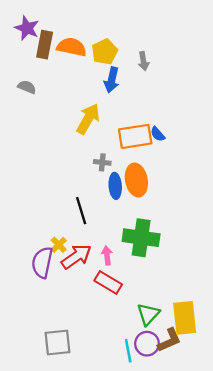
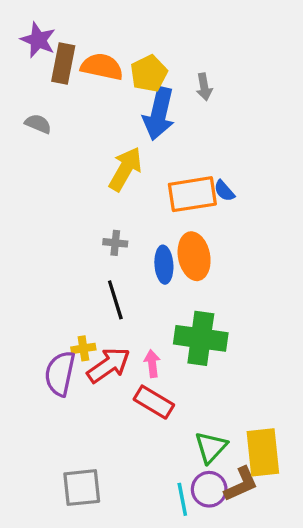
blue arrow: (112, 80) -> (159, 114), size x1.4
gray cross: (102, 162) -> (115, 243), moved
yellow cross: (59, 245) -> (83, 348), turned 35

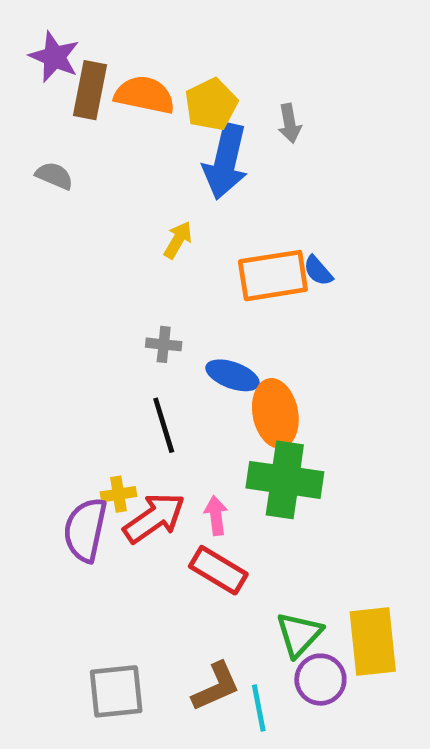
yellow arrow: (125, 169) -> (178, 240), size x0.6
orange ellipse: (194, 256) -> (275, 413), moved
blue ellipse: (164, 265) -> (233, 375), turned -66
brown L-shape: (241, 484) -> (216, 687), moved
purple circle: (209, 489) -> (320, 680), moved

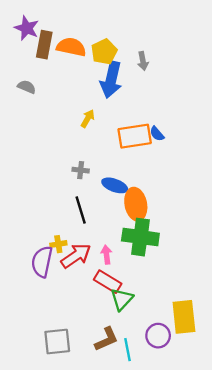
green triangle: (299, 634) -> (122, 299), moved

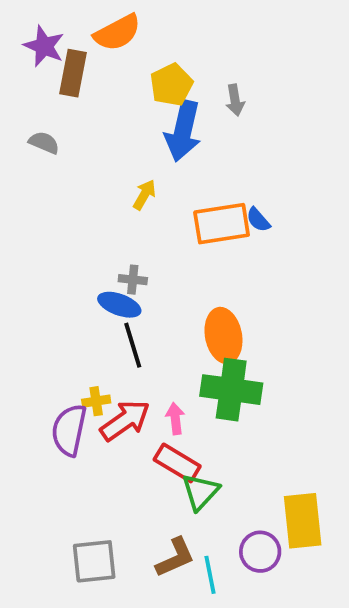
orange semicircle: (71, 47) -> (117, 33), moved, turned 140
blue ellipse: (115, 185) -> (119, 305), moved

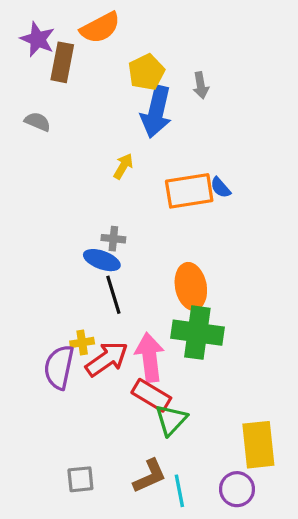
pink arrow: (175, 419) -> (150, 357), size x1.8
purple circle: (260, 552) -> (237, 489), moved
gray square: (94, 561) -> (80, 479), size x0.7

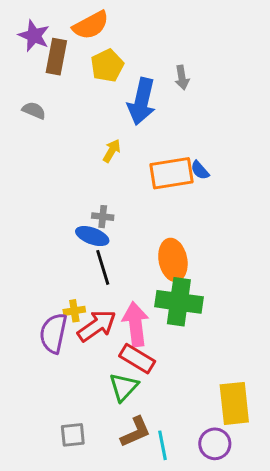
yellow pentagon: (146, 72) -> (107, 66), moved
green triangle: (171, 420) -> (124, 387), moved

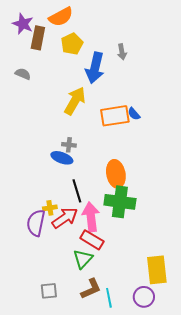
yellow arrow: (112, 151) -> (75, 101), size x1.8
black line: (103, 267) -> (77, 191), moved

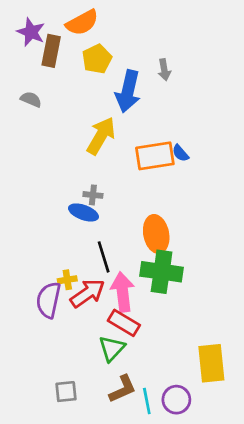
purple circle: (144, 297) -> (176, 400), moved

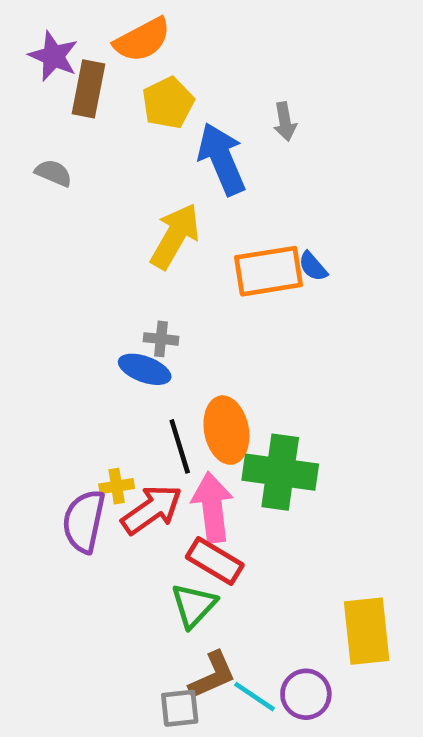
blue arrow: (128, 91) -> (222, 159), turned 144
orange ellipse: (156, 234) -> (226, 430), moved
gray square: (66, 392) -> (180, 708), moved
cyan line: (147, 401) -> (254, 697), turned -45

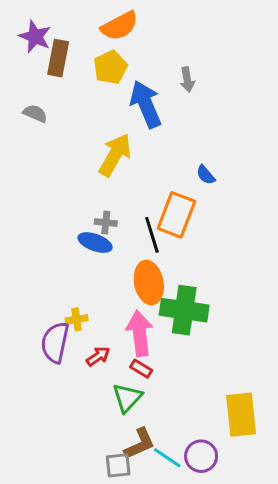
orange semicircle: (142, 40) -> (120, 26), moved
orange rectangle: (269, 271) -> (176, 215), moved, turned -60
black line: (180, 446) -> (152, 235), moved
red arrow: (152, 510) -> (98, 356), moved, size x0.6
red rectangle: (215, 561) -> (141, 369), size x0.6

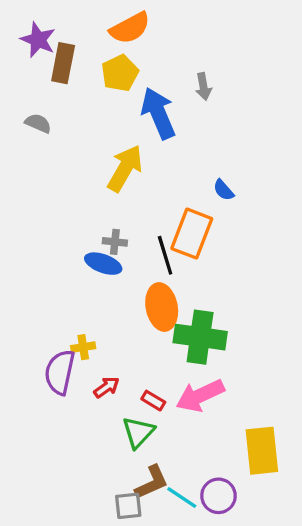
pink arrow: (140, 333) -> (200, 396), moved, turned -108

